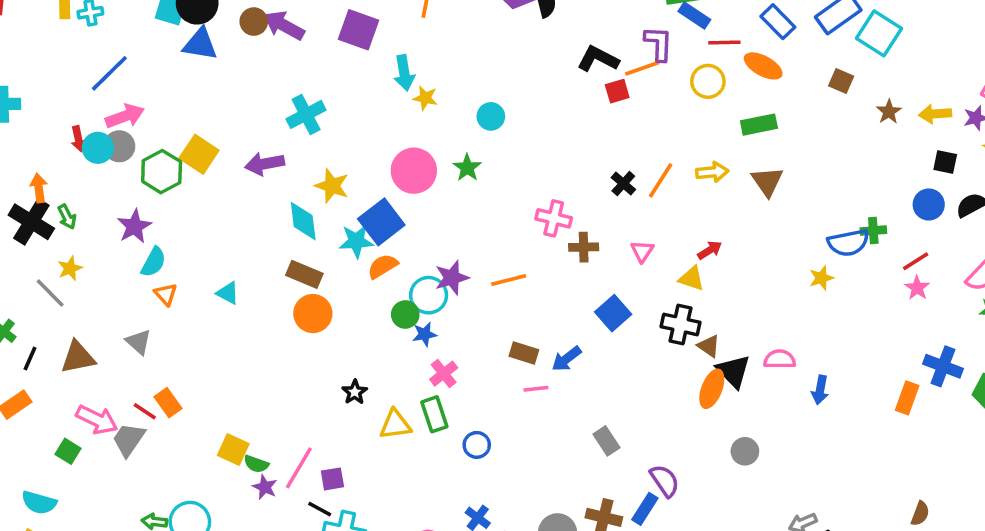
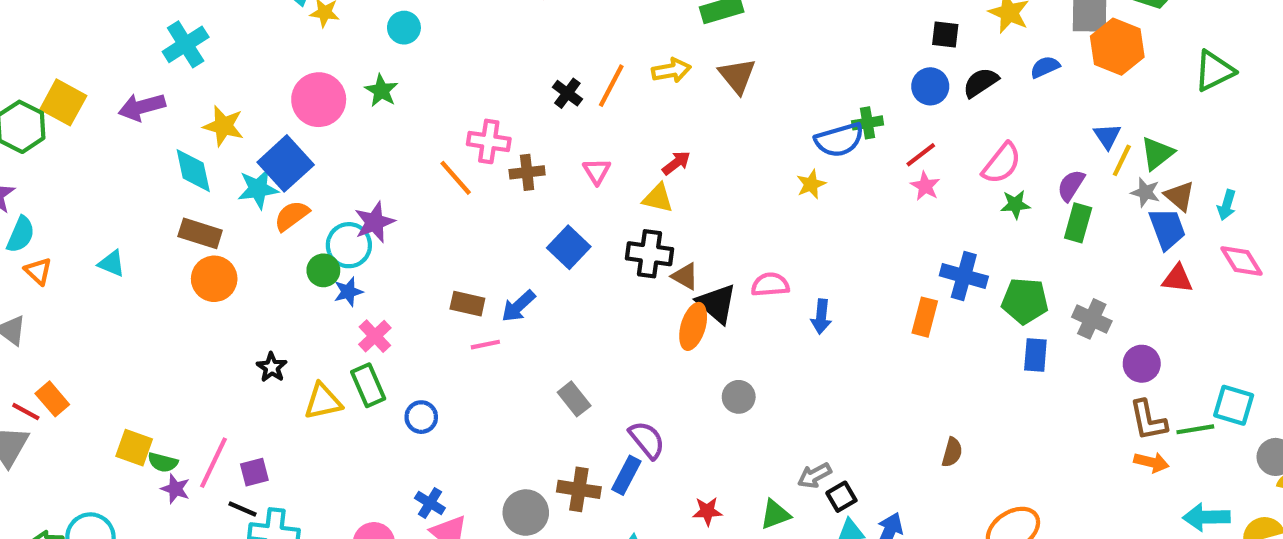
orange line: (509, 280) -> (456, 178), moved, turned 68

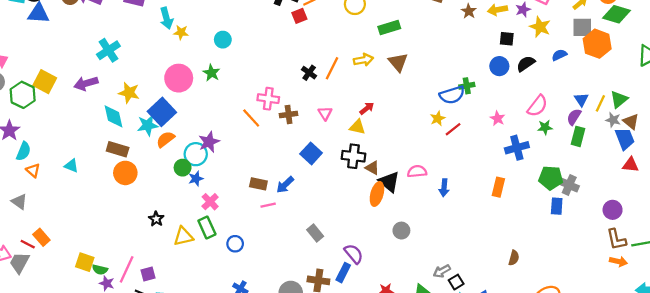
blue triangle: (1107, 136) -> (581, 100), moved
red line: (921, 155) -> (453, 129), moved
blue cross: (964, 276) -> (517, 148), moved, turned -30
gray cross: (1092, 319) -> (569, 185), moved

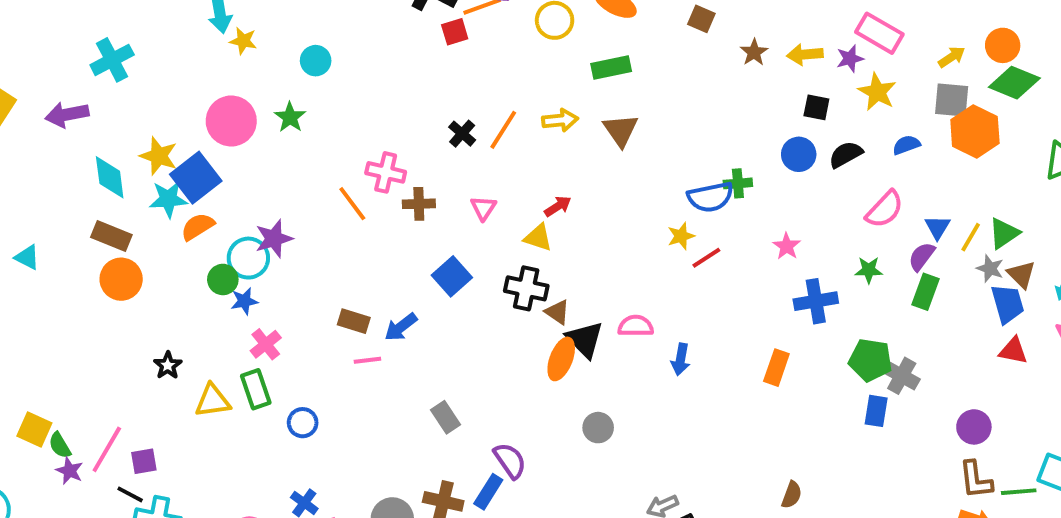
yellow star: (129, 93) -> (159, 156), moved
pink semicircle: (537, 106) -> (885, 209), moved
green semicircle: (100, 270) -> (60, 445), turned 40

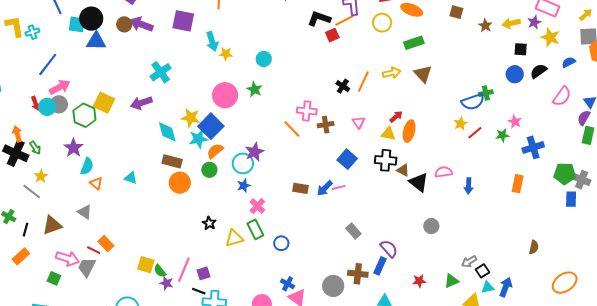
green star: (869, 270) -> (502, 135), moved
green circle: (223, 279) -> (209, 170), moved
orange ellipse: (561, 359) -> (409, 131), moved
pink line: (367, 360) -> (339, 187), moved

